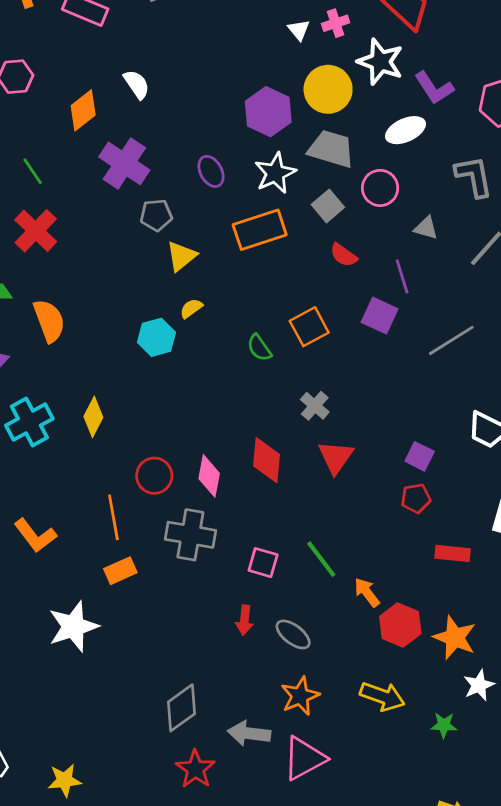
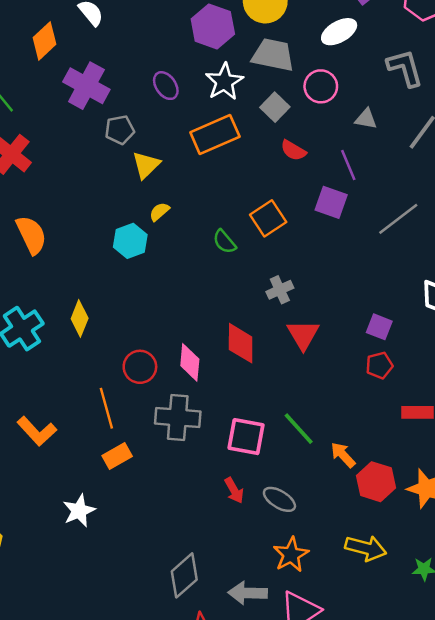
gray cross: (315, 406) -> (280, 290), turned 30
pink square: (263, 563) -> (246, 437), size x1.4
red arrow: (245, 620) -> (234, 490), turned -30
white star: (73, 627) -> (79, 511), size x0.7

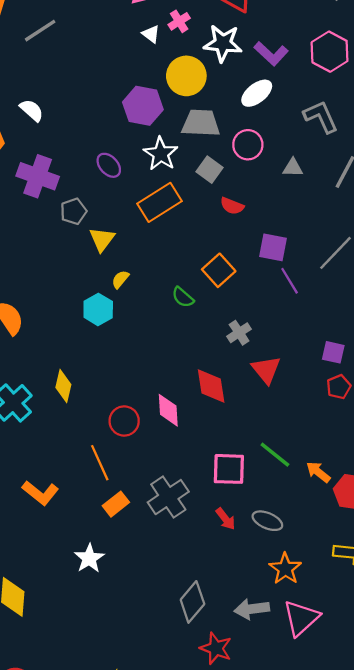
purple line: (348, 165) -> (290, 281), moved
gray cross: (178, 417) -> (168, 497), moved, turned -30

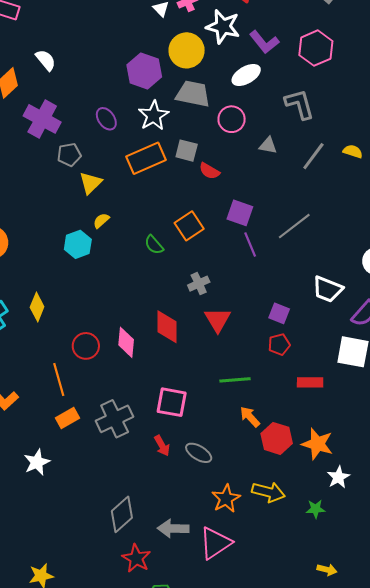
gray square: (210, 170) -> (187, 151), moved, turned -30
green line: (275, 455) -> (235, 380), moved, turned -52
orange star: (285, 569) -> (226, 499), moved

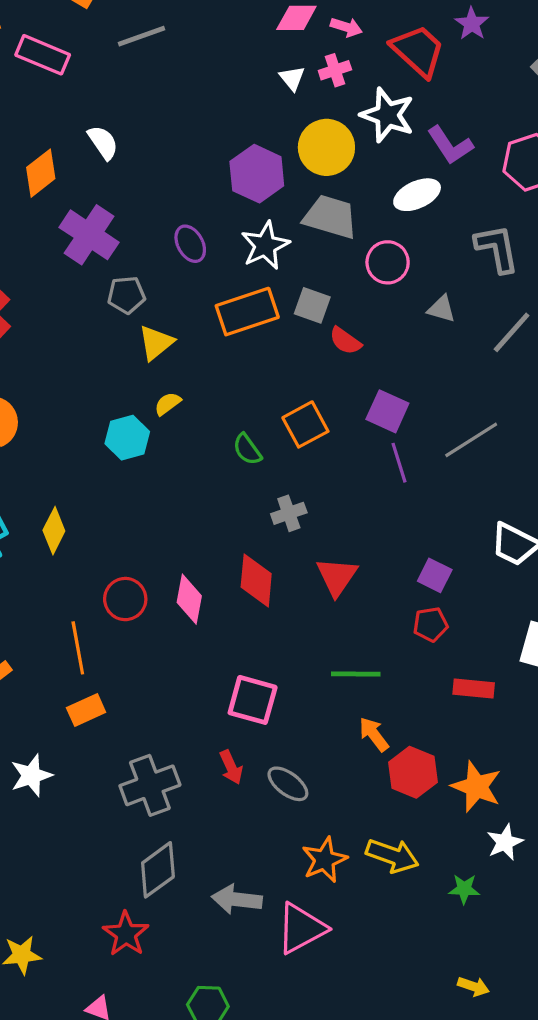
gray cross: (199, 284) -> (289, 513), moved
gray cross: (115, 419) -> (150, 785), moved
red star: (136, 558) -> (126, 934), moved

